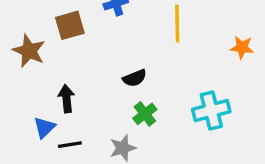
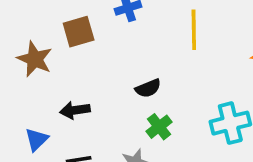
black arrow: (66, 99) -> (75, 110), turned -92
blue triangle: (44, 128) -> (37, 139), moved

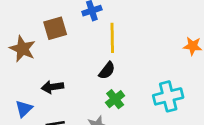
yellow line: (194, 30) -> (112, 38), moved
black semicircle: (148, 88) -> (107, 71), turned -30

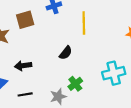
yellow line: (112, 38) -> (84, 23), moved
green cross: (115, 99) -> (75, 84), moved

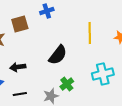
yellow line: (84, 23) -> (90, 33), moved
black semicircle: (66, 53) -> (58, 55), size x1.5

